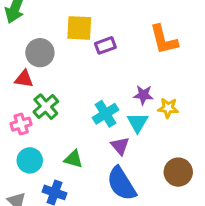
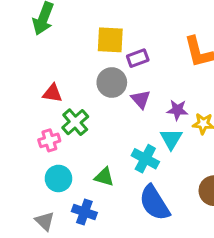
gray circle: (40, 53) -> (112, 82), moved
cyan cross: (105, 114) -> (145, 159), moved, turned -30
purple triangle: (120, 146) -> (141, 99), moved

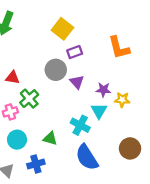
yellow square: (110, 40) -> (62, 29), moved, turned 35
blue cross: (84, 212) -> (36, 164), turned -35

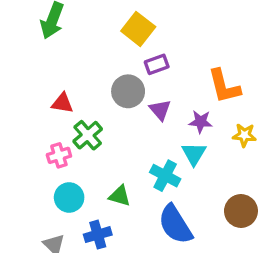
orange L-shape: (119, 48) -> (224, 86), moved
yellow star: (122, 100) -> (244, 135), moved

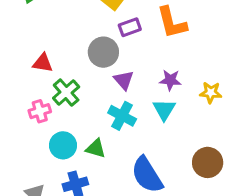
orange L-shape: (224, 86) -> (172, 23), moved
purple triangle: (160, 110) -> (124, 80), moved
cyan cross: (165, 176) -> (122, 116), moved
cyan circle: (69, 197) -> (63, 145), moved

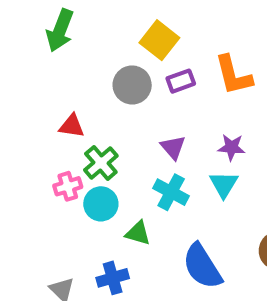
gray circle: (103, 52) -> (132, 85), moved
cyan circle: (63, 145) -> (101, 204), moved

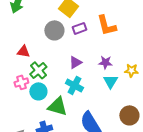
purple triangle: (173, 147) -> (75, 62), turned 40
cyan triangle: (224, 184) -> (110, 81), moved
green triangle: (138, 233) -> (57, 106), size x1.5

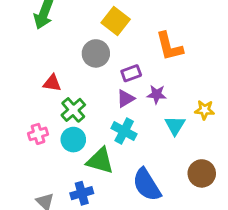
purple rectangle: (79, 28) -> (131, 73), moved
purple star: (105, 62) -> (157, 94), moved
pink cross: (21, 82) -> (38, 134), moved

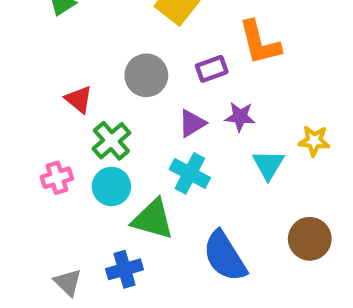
gray circle: (96, 53) -> (146, 75), moved
purple rectangle: (131, 73) -> (212, 69), moved
red triangle: (52, 83) -> (79, 99), turned 30

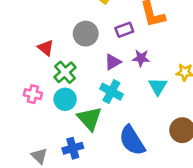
pink cross: (57, 178) -> (33, 94), turned 30
green triangle: (153, 219) -> (90, 119), turned 32

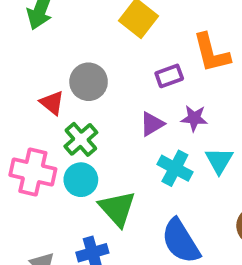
gray circle: (86, 34) -> (89, 82), moved
cyan cross: (111, 92) -> (175, 168), moved
pink cross: (33, 94) -> (33, 172), size x1.6

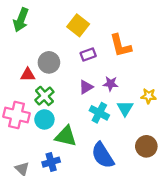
purple rectangle: (169, 76) -> (88, 55), moved
red triangle: (52, 103) -> (28, 75), turned -40
green triangle: (117, 208) -> (66, 136), turned -35

